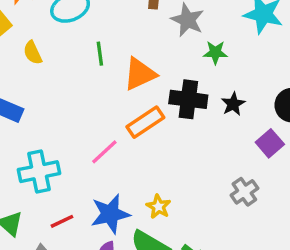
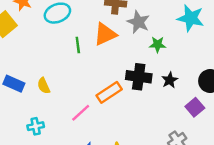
yellow semicircle: (33, 53) -> (44, 86), moved
orange triangle: (140, 74) -> (105, 34), moved
cyan cross: (39, 172) -> (36, 126), size x0.6

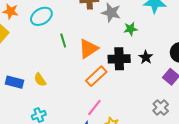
orange triangle: (105, 34) -> (88, 49), moved
pink line: (81, 113) -> (94, 108), moved

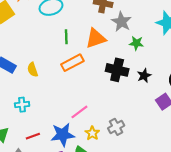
orange triangle: (88, 49) -> (96, 38), moved
orange rectangle: (96, 76) -> (72, 63), moved
gray cross: (161, 108) -> (116, 127), moved

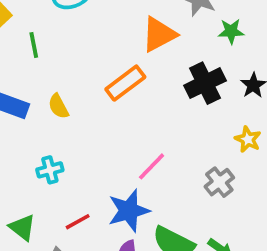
green line: (66, 37) -> (34, 45), moved
black cross: (117, 70) -> (205, 83), turned -30
yellow star: (92, 133) -> (248, 139), moved

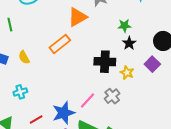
green star: (231, 31) -> (124, 26), moved
black cross: (205, 83) -> (105, 62), moved, turned 30
pink line: (152, 166) -> (87, 101), moved

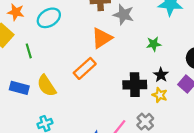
black star: (129, 43) -> (161, 75), moved
yellow semicircle: (24, 57) -> (47, 86), size x1.5

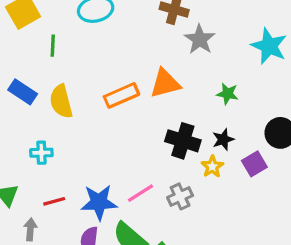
orange triangle: (102, 38) -> (165, 83), moved

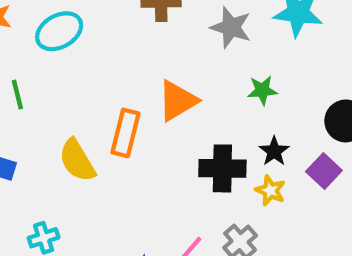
gray star: (200, 39) -> (231, 27), moved
orange rectangle: (121, 95) -> (125, 133), turned -36
yellow semicircle: (61, 101) -> (77, 160), moved

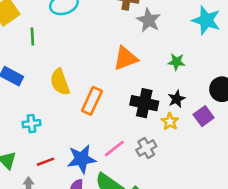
gray star: (231, 27) -> (149, 20), moved
orange rectangle: (125, 133) -> (92, 101), moved

